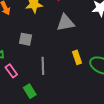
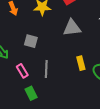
pink rectangle: (11, 71) -> (22, 71), moved

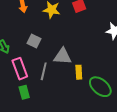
gray triangle: (72, 28) -> (62, 56), moved
pink rectangle: (22, 71) -> (20, 69), size x1.5

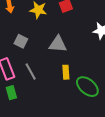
gray triangle: (62, 56) -> (58, 44), moved
gray line: (44, 71) -> (31, 71), turned -42

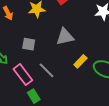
yellow rectangle: (66, 72) -> (80, 61), turned 64

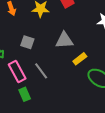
yellow rectangle: (80, 61) -> (80, 59), moved

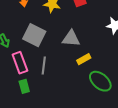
gray square: (27, 42) -> (34, 35), size x1.6
gray line: (41, 71) -> (44, 65), turned 36

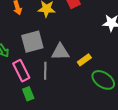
gray square: (34, 35) -> (32, 42), turned -35
gray triangle: (71, 38) -> (60, 52), moved

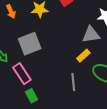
gray triangle: (60, 52) -> (91, 35), moved
gray line: (45, 71) -> (73, 82), moved

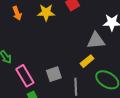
gray square: (30, 44) -> (54, 74), moved, size x0.7

